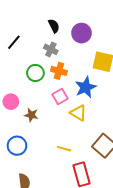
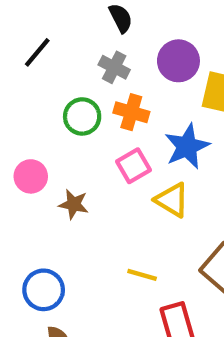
purple circle: (81, 33) -> (178, 61), moved
blue circle: (17, 146) -> (44, 290), moved

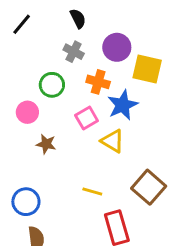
black line: (37, 52) -> (22, 24), moved
orange cross: (131, 112) -> (98, 82), moved
pink circle: (31, 176) -> (27, 112), moved

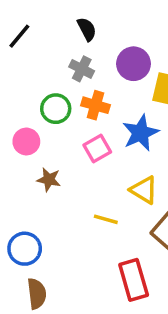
orange cross: (98, 82) -> (95, 105), moved
yellow triangle: (113, 141) -> (144, 190), moved
yellow line: (92, 192) -> (106, 219), moved

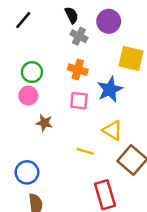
purple circle: (134, 64) -> (109, 21), moved
gray cross: (82, 69) -> (79, 36), moved
green circle: (56, 109) -> (32, 72), moved
pink square: (97, 148) -> (79, 101), turned 36

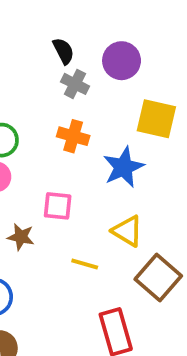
pink square: (79, 101) -> (58, 206), moved
brown star: (44, 123) -> (21, 237), moved

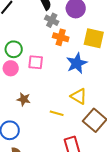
orange cross: (73, 136) -> (61, 37), moved
pink square: (58, 206) -> (36, 62), moved

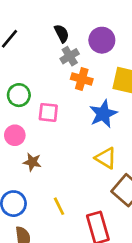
gray cross: (52, 20) -> (70, 56), turned 32
pink circle: (11, 68) -> (15, 135), moved
yellow line: (57, 113) -> (59, 206), moved, turned 48

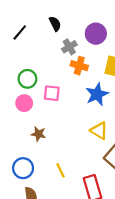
black semicircle: (62, 33) -> (55, 24), moved
pink circle: (15, 135) -> (24, 103), moved

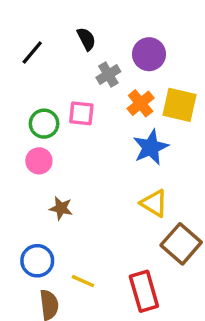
orange cross: (79, 66) -> (141, 103), moved, turned 35
pink square: (52, 93) -> (81, 113), moved
yellow line: (61, 170) -> (83, 281), moved, turned -40

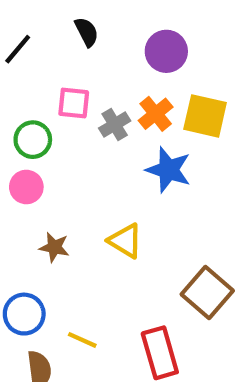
gray cross: (108, 74) -> (115, 125), moved
pink square: (81, 113) -> (74, 103), moved
blue star: (151, 147) -> (168, 170), turned -30
yellow triangle: (154, 203) -> (125, 241), moved

